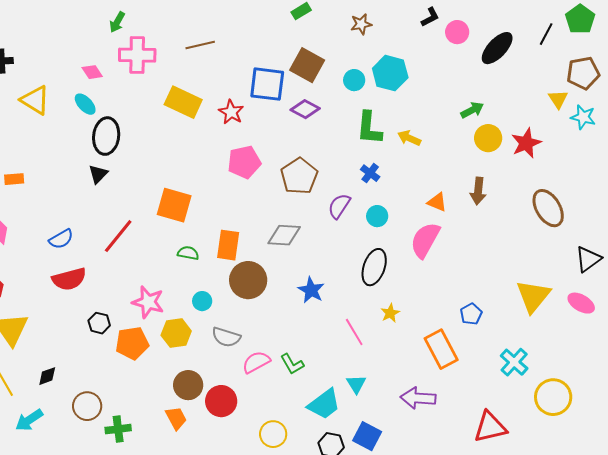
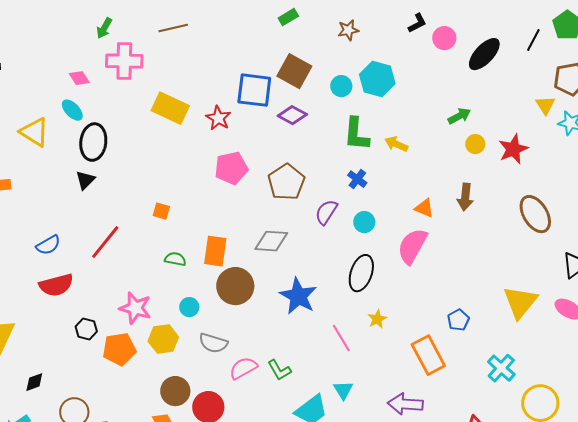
brown line: (200, 45) -> (173, 28), moved
yellow triangle: (35, 100) -> (34, 132), moved
yellow circle: (488, 138) -> (475, 144), size x0.7
orange square: (174, 205) -> (161, 211), size x0.5
blue star: (311, 290) -> (298, 296), size x1.4

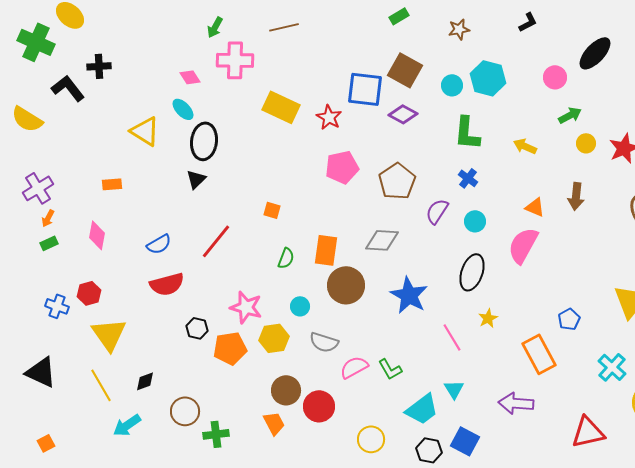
pink circle: (444, 38) -> (555, 77), moved
yellow arrow: (396, 144) -> (525, 146), moved
green semicircle: (175, 259) -> (286, 258), turned 100

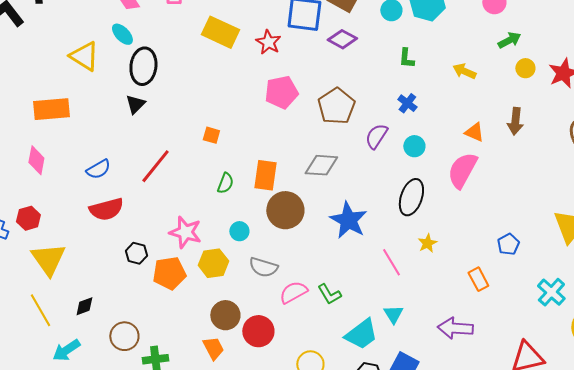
green L-shape: (467, 133) -> (406, 58), size x0.6
orange rectangle: (112, 184) -> (51, 109), size x1.8
orange rectangle: (539, 354) -> (478, 279), size x0.6

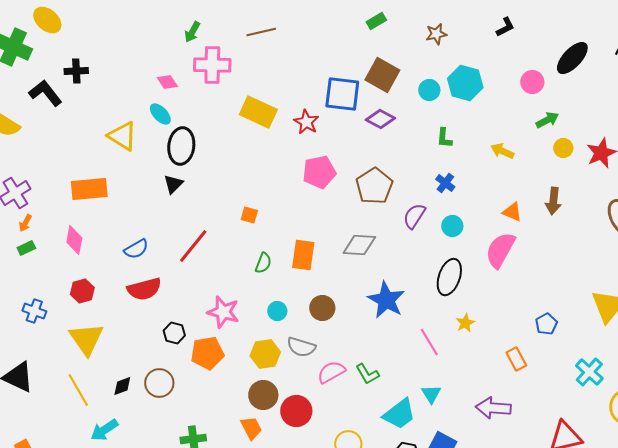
brown circle: (285, 210) -> (322, 308), moved, size x0.7
red hexagon: (28, 218) -> (82, 291), moved
yellow hexagon: (213, 263) -> (265, 354), moved
brown circle: (124, 336) -> (159, 383), moved

